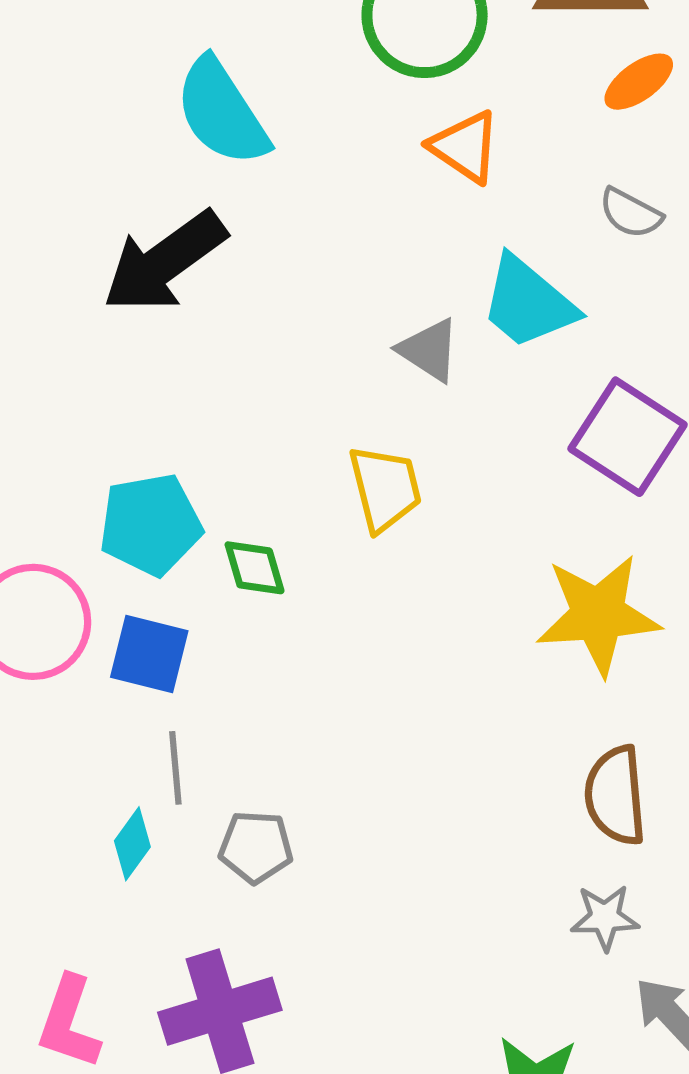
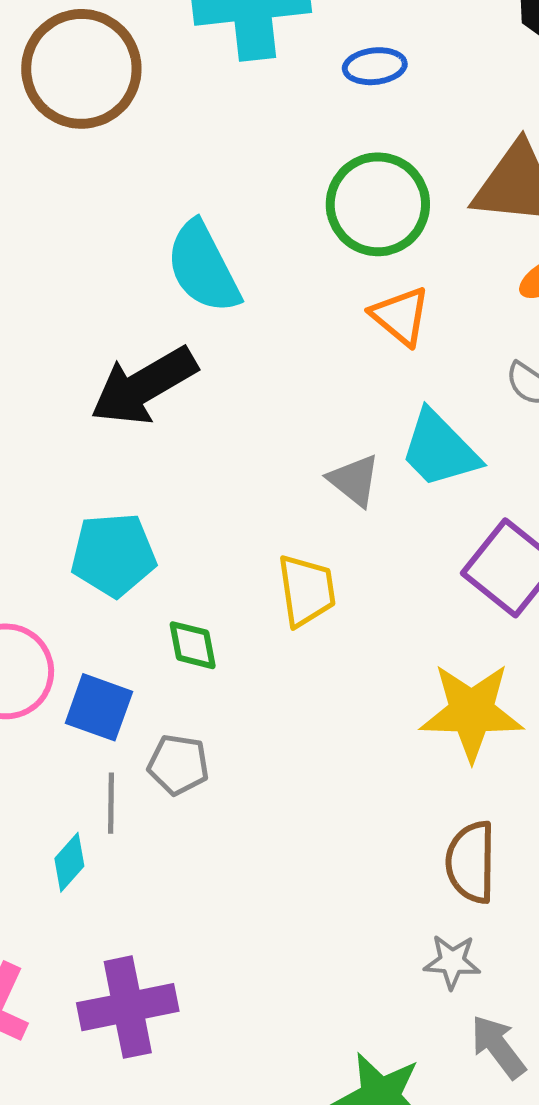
cyan pentagon: (150, 525) -> (113, 555), moved
gray pentagon: (256, 847) -> (178, 765), moved

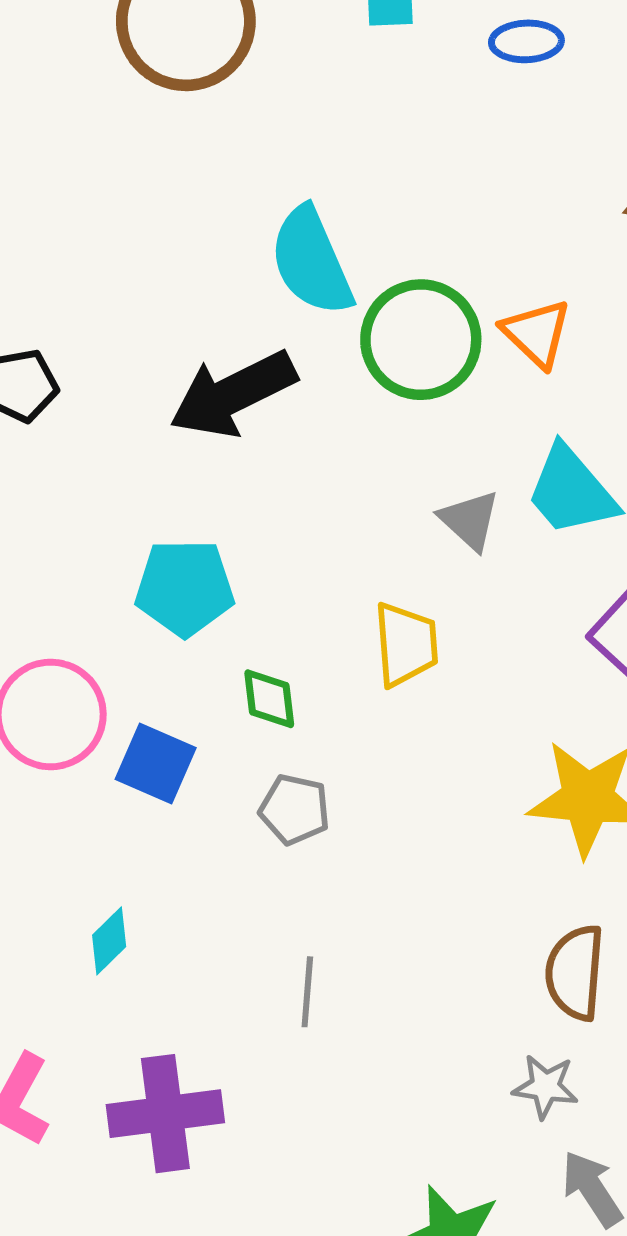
green circle: (378, 204) -> (421, 340), moved
gray pentagon: (178, 765) -> (295, 809), moved
gray line: (111, 803) -> (307, 992), moved

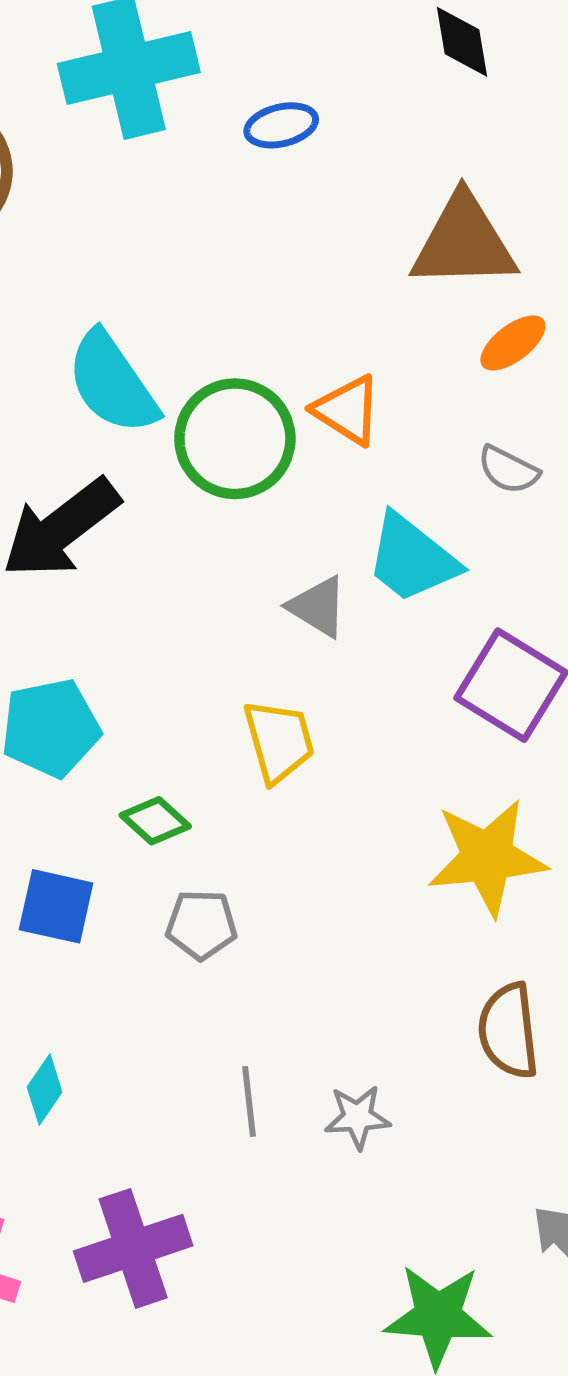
green diamond: (269, 699) -> (155, 821), turned -30
gray star: (545, 1087) -> (357, 1117), moved

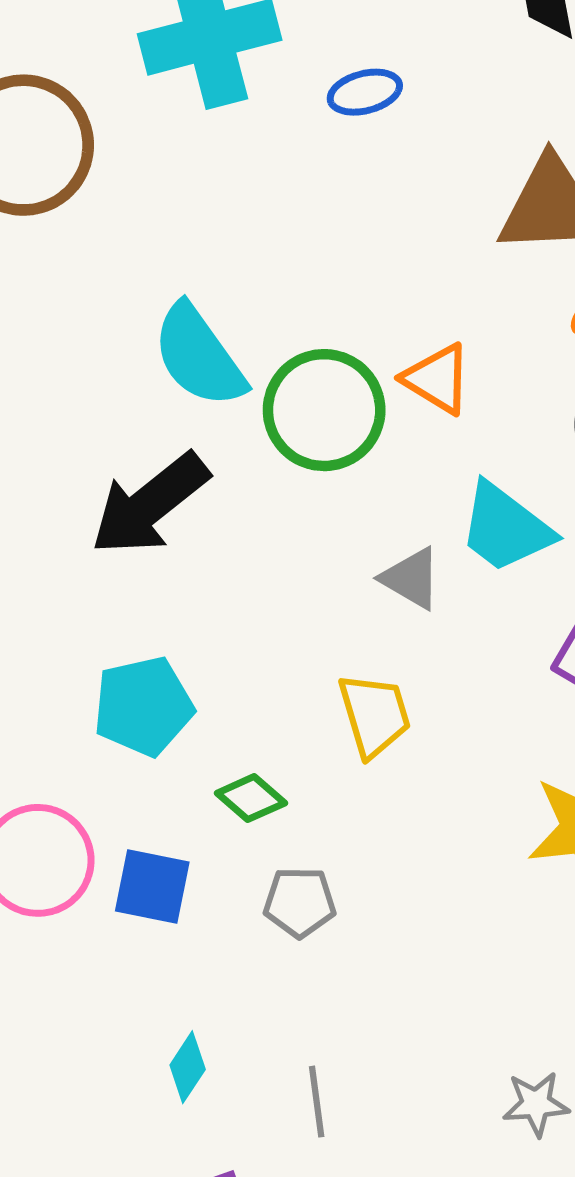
cyan diamond: (45, 1090) -> (188, 1067), moved
gray line: (249, 1101) -> (317, 1102), moved
gray star: (357, 1117) -> (536, 1104), moved

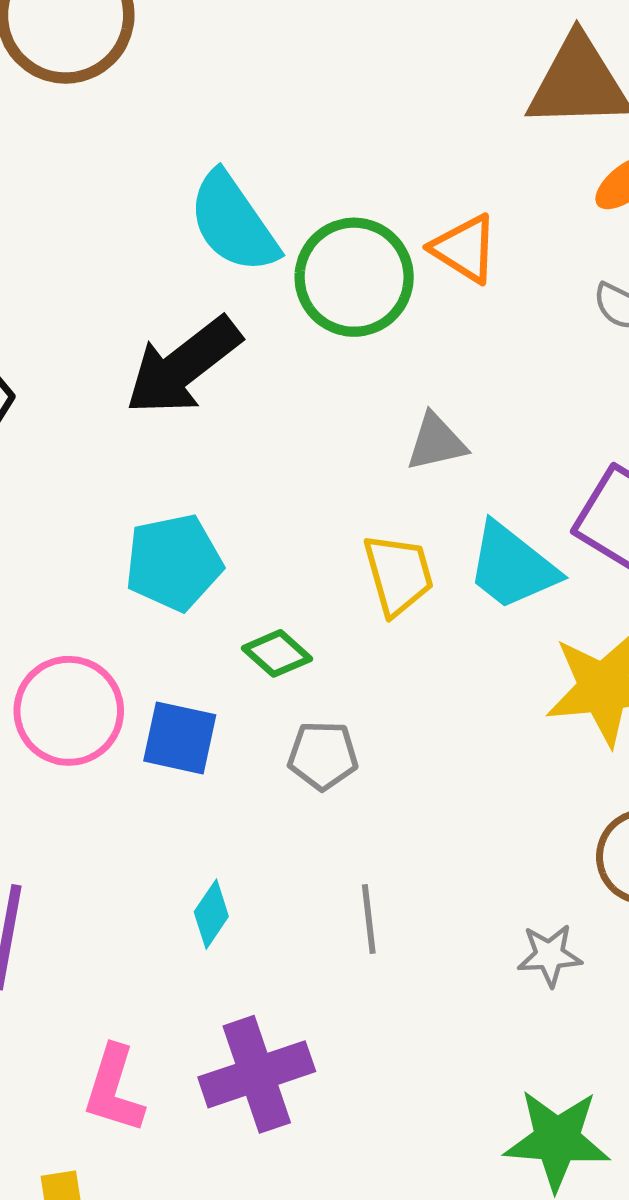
cyan trapezoid: (505, 528) -> (512, 566), moved
gray triangle: (411, 578) -> (436, 442), turned -44
gray line: (317, 1102) -> (369, 919), moved

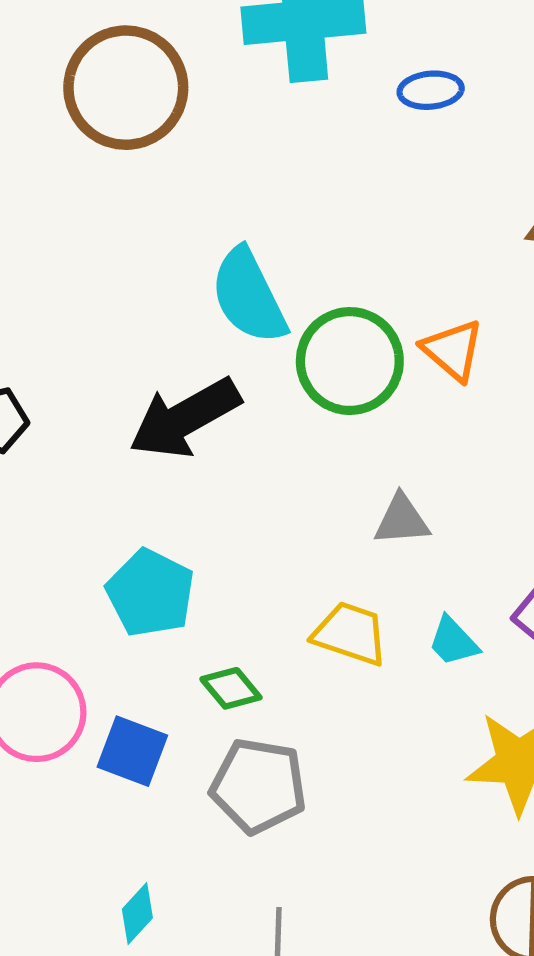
cyan pentagon: (174, 562) -> (150, 593), turned 30
cyan trapezoid: (512, 566) -> (453, 641), size x0.6
yellow trapezoid: (398, 574) -> (350, 634), turned -64
gray pentagon: (323, 756) -> (258, 786), size x1.5

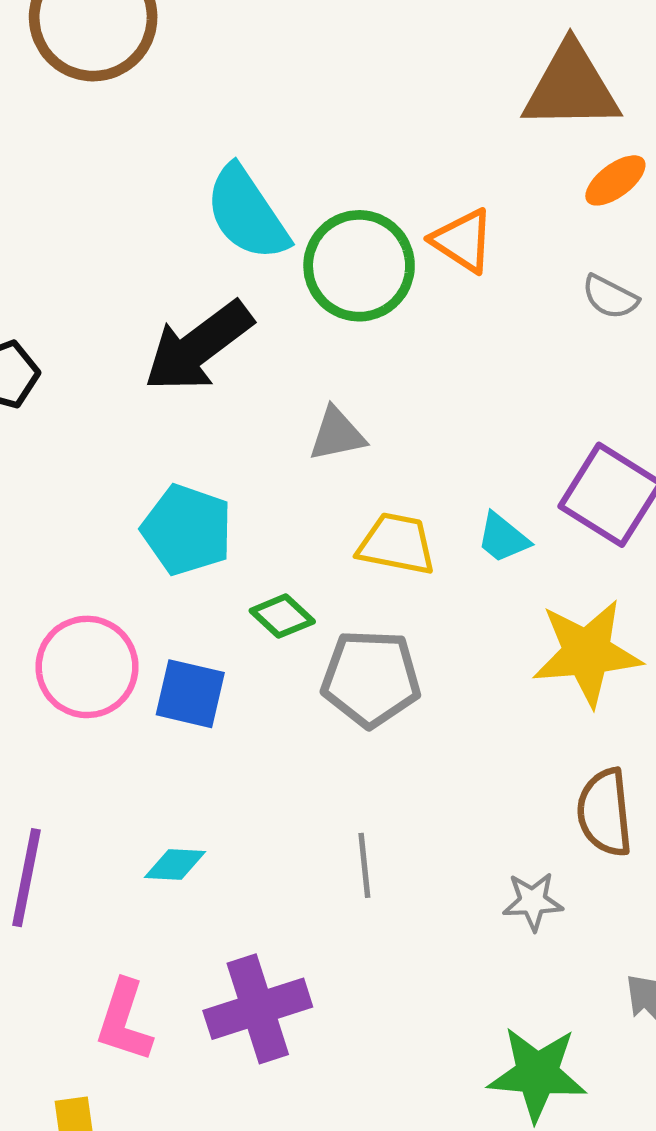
gray triangle: (402, 520) -> (337, 434), moved
gray pentagon: (258, 786) -> (371, 678), moved
cyan diamond: (137, 913) -> (175, 865), moved, turned 58

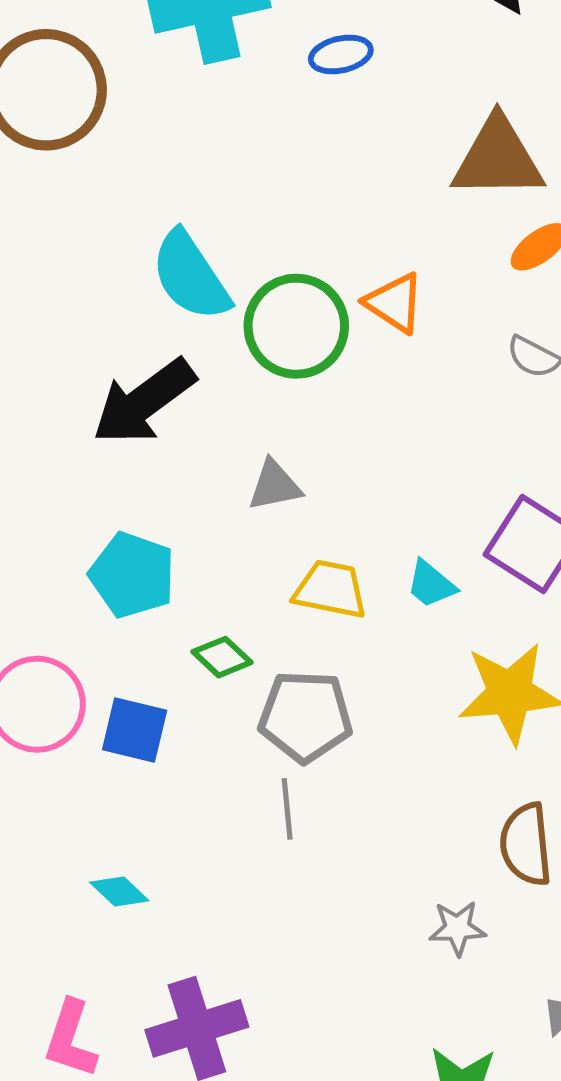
cyan diamond: (175, 865) -> (119, 892), turned 40
gray line: (364, 865) -> (287, 809), moved

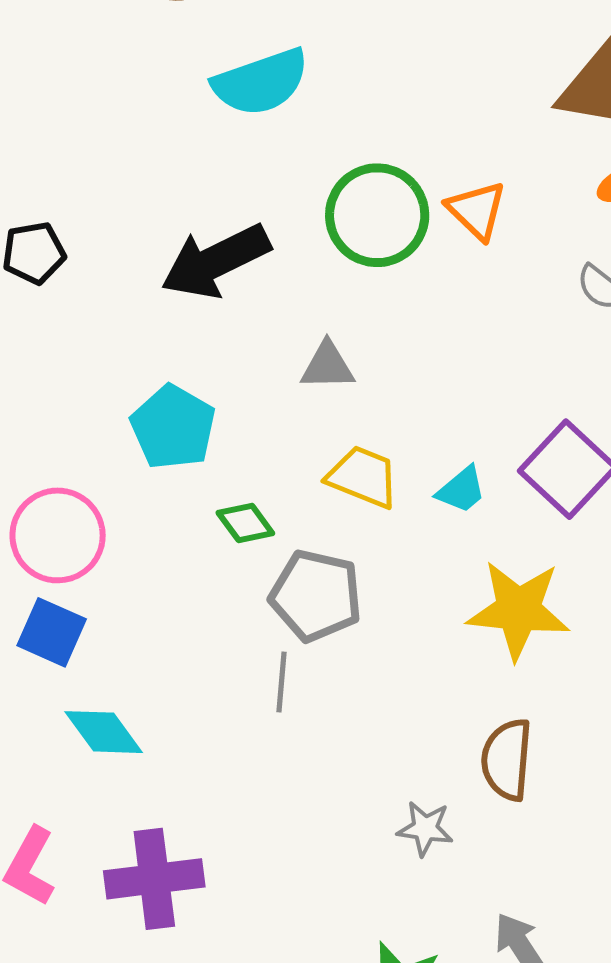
cyan semicircle: (190, 276) -> (261, 82), moved, turned -86
cyan trapezoid: (431, 584) -> (461, 490), turned -90
blue square: (135, 730) -> (52, 632), moved
cyan diamond: (119, 892) -> (104, 732), size x1.4

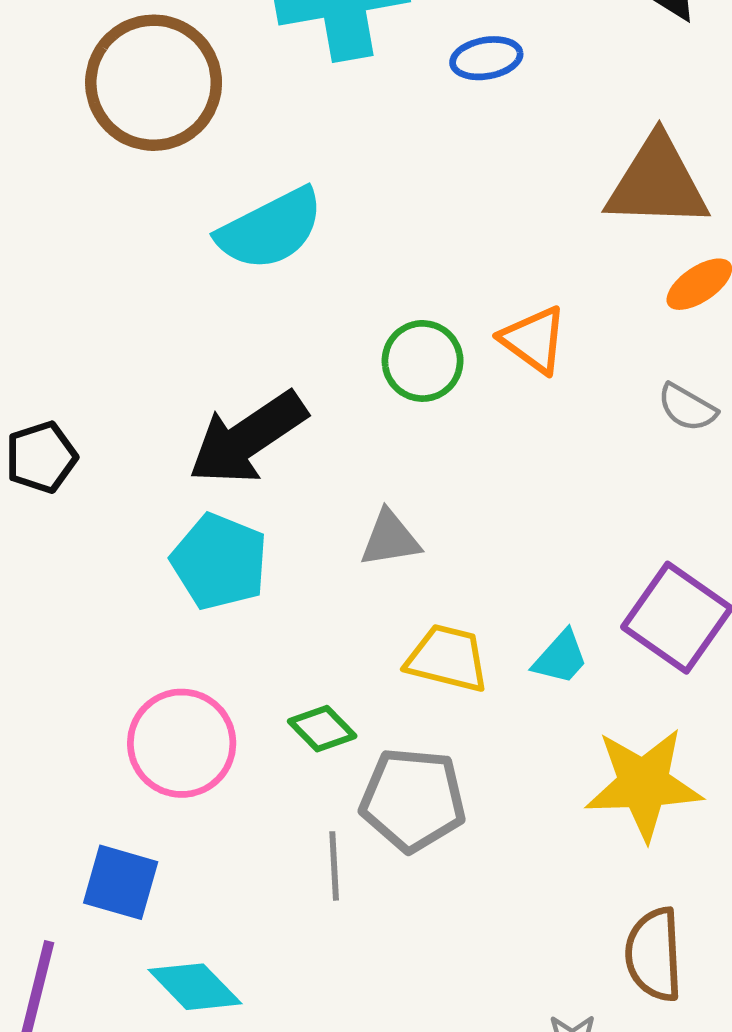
green circle: (377, 215) -> (423, 361), size x0.7
cyan pentagon: (173, 427) -> (219, 562), moved
pink circle: (58, 535) -> (182, 743), moved
gray line: (281, 682) -> (334, 866), moved

